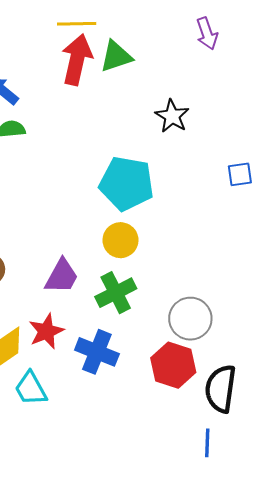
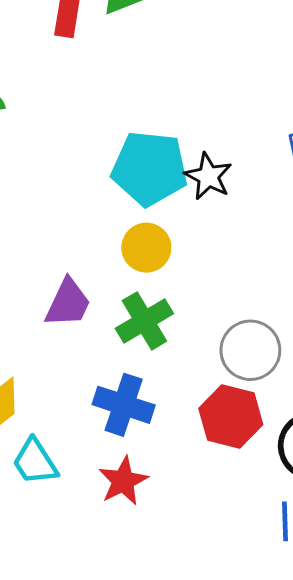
black star: (172, 116) -> (208, 176), moved
red star: (46, 331) -> (123, 481), moved

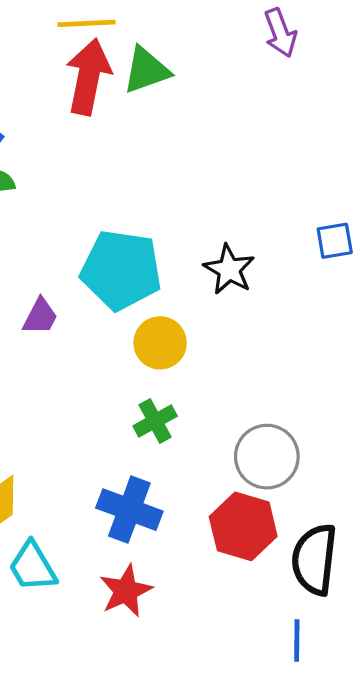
cyan pentagon: (150, 168) -> (121, 270), moved
purple trapezoid: (68, 303) -> (40, 316), moved, size x0.7
green cross: (144, 321) -> (155, 421), size x0.7

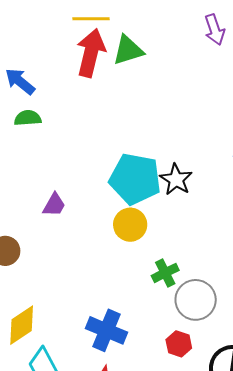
cyan pentagon: (121, 270) -> (135, 179), moved
green cross: (155, 421) -> (165, 273), moved
red hexagon: (243, 526) -> (179, 344), size x0.6

